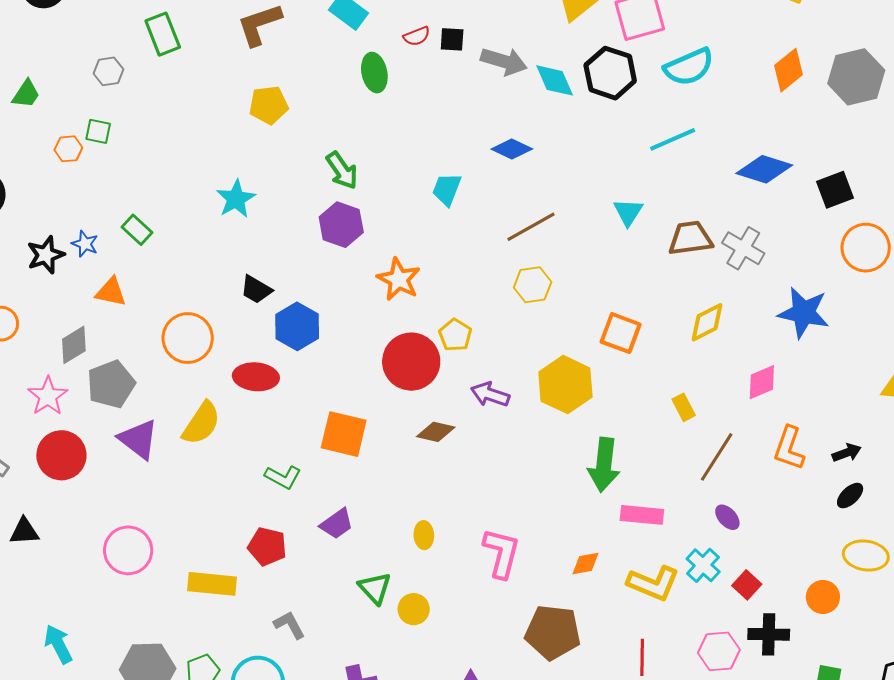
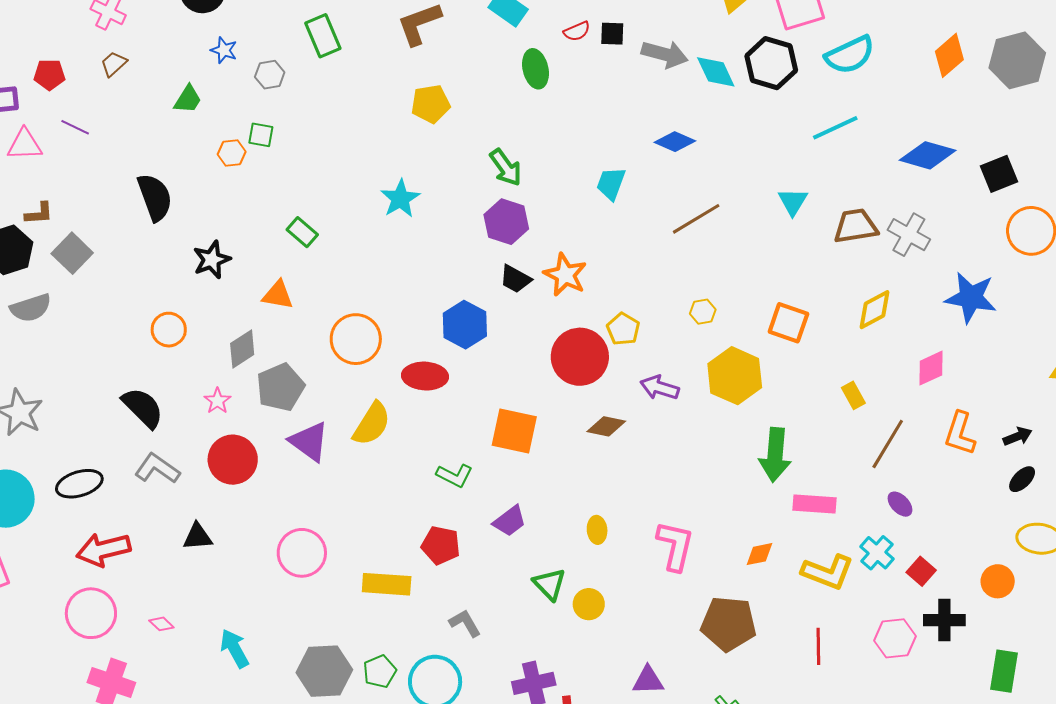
blue star: (85, 244) -> (224, 50), moved
yellow hexagon: (533, 285) -> (703, 312), moved, size x0.7
black trapezoid: (256, 290) -> (515, 279), moved
pink star: (48, 396) -> (217, 401), size x0.7

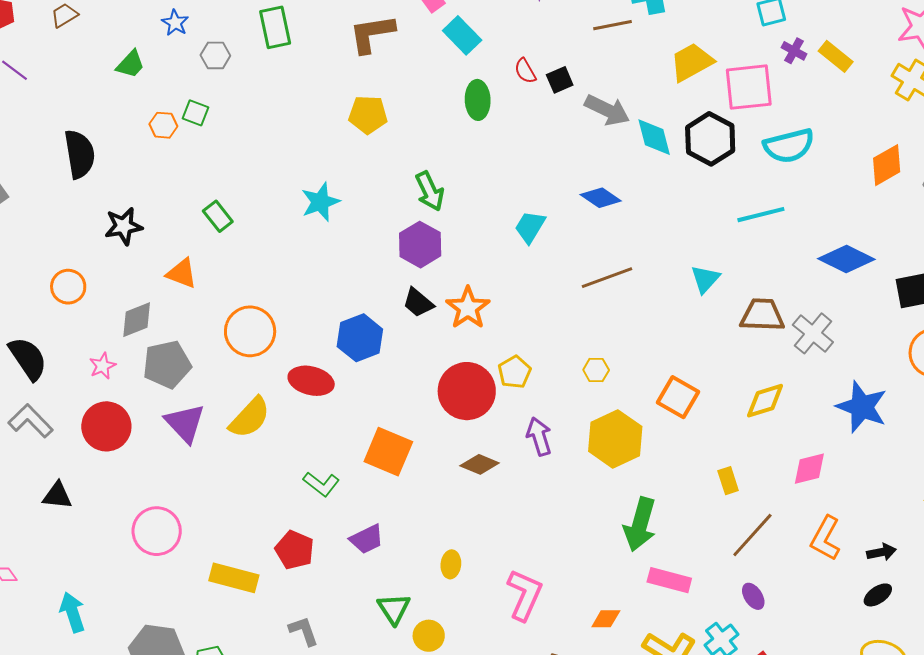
red semicircle: (577, 31) -> (525, 71), turned 72
black square: (612, 34) -> (560, 80), turned -36
purple arrow: (659, 388) -> (539, 436), turned 45

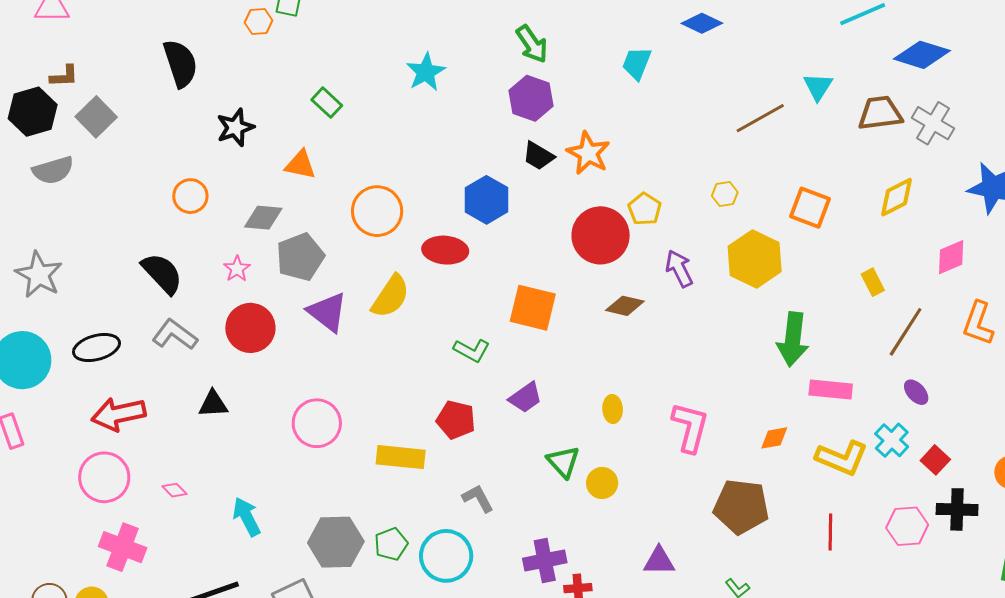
blue diamond: (846, 259) -> (922, 55), moved
brown line: (607, 278) -> (760, 118), moved
gray diamond: (137, 320) -> (263, 218), turned 36

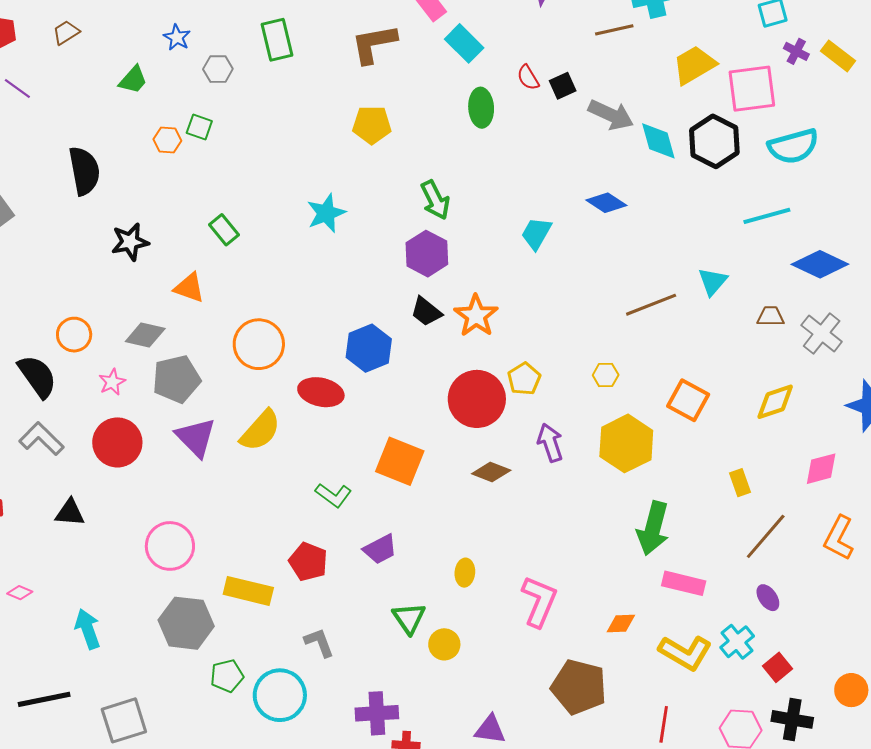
brown trapezoid: (880, 113) -> (771, 316), size x0.6
orange circle: (190, 196) -> (74, 335), moved
pink diamond: (174, 490) -> (20, 593), turned -30
gray hexagon: (336, 542) -> (186, 623), moved

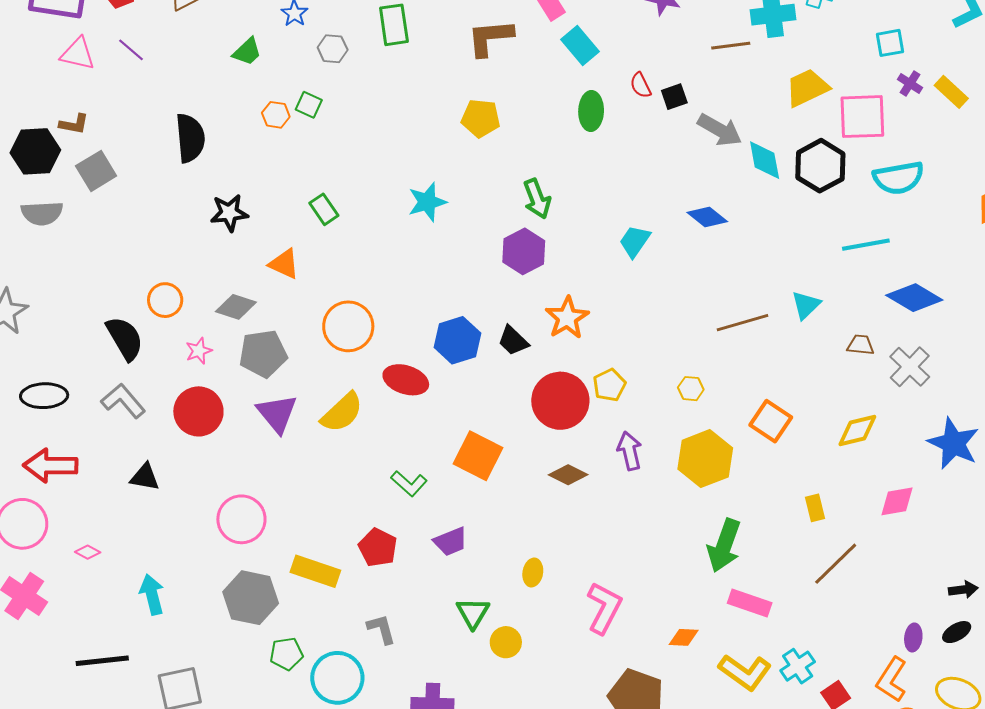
black trapezoid: (426, 312) -> (513, 341), moved
orange L-shape: (839, 538) -> (892, 680), moved
purple ellipse: (768, 598) -> (913, 637), moved, turned 36

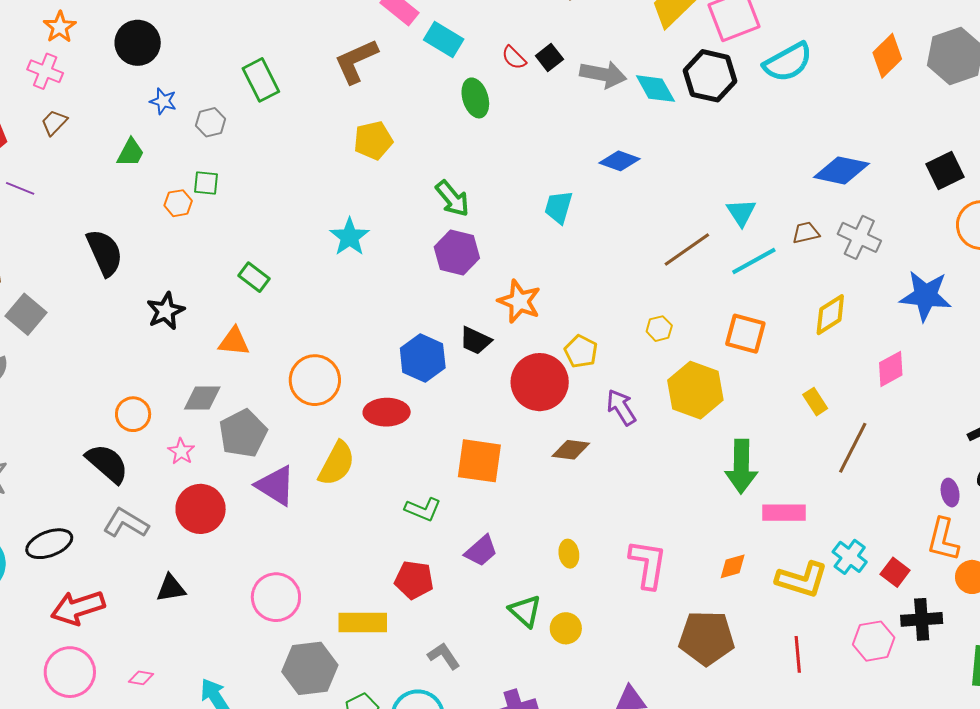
cyan line: (866, 245) -> (754, 261), moved

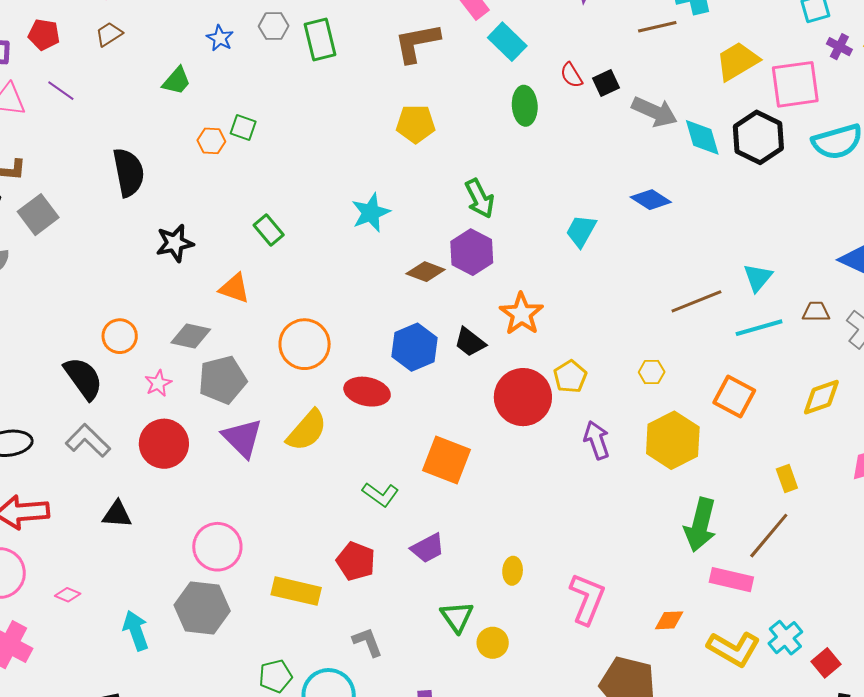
gray hexagon: (211, 122) -> (274, 26), moved
brown line: (853, 448) -> (769, 536), moved
brown diamond: (571, 450) -> (426, 272), moved
gray hexagon: (310, 668) -> (202, 608), moved

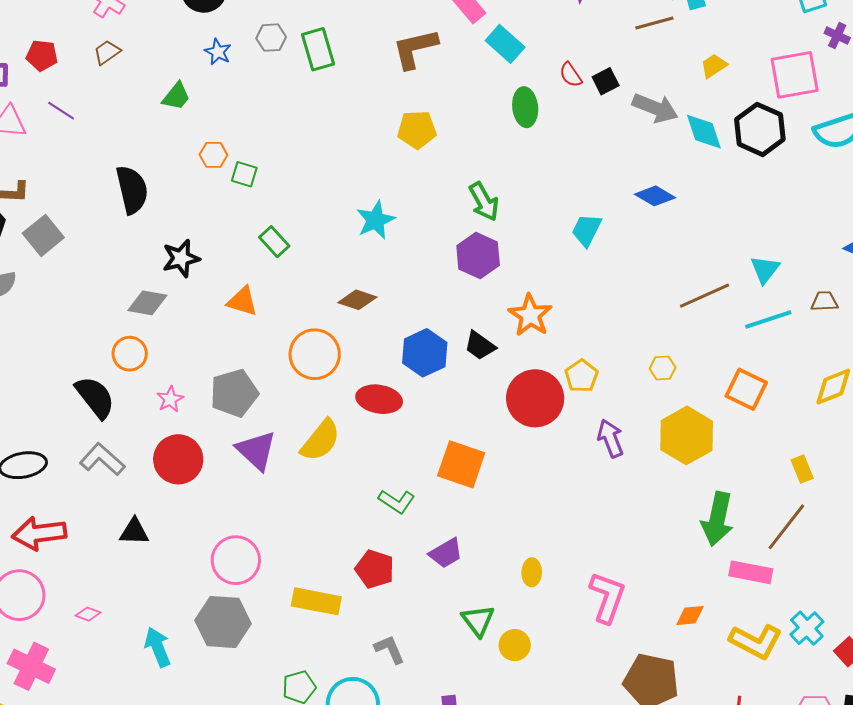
yellow trapezoid: (737, 61) -> (714, 66), moved, size x0.6
green square: (243, 128) -> (244, 174), moved
brown diamond: (426, 272) -> (357, 300), moved
gray diamond: (191, 336) -> (147, 303), moved

